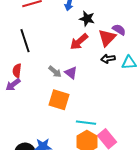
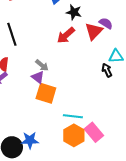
black arrow: (108, 59) -> (107, 70), moved, turned 72
purple triangle: (71, 73) -> (38, 77), moved

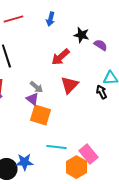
black star: (74, 12) -> (81, 35), moved
red triangle: (94, 31) -> (69, 85), moved
cyan line: (73, 116) -> (56, 147), moved
orange hexagon: (74, 135) -> (76, 167), moved

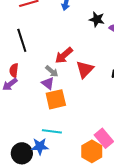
red arrow: (60, 57) -> (64, 55), moved
orange square: (40, 115) -> (56, 99), turned -30
cyan line: (56, 147) -> (52, 131), moved

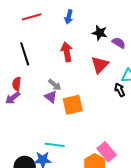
red arrow: (64, 55) -> (67, 52), moved, turned 120
red triangle: (85, 69) -> (100, 65), moved
orange square: (56, 99) -> (73, 105), moved

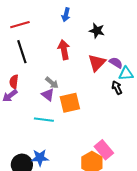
red line: (32, 17) -> (20, 25), moved
purple semicircle: (119, 43) -> (116, 63), moved
cyan line: (55, 145) -> (44, 120), moved

